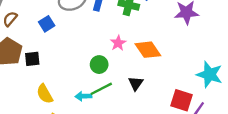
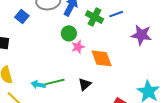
blue square: (47, 24) -> (22, 16), turned -32
green circle: (99, 65) -> (69, 33), moved

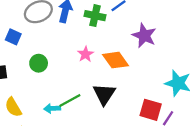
green circle: (69, 33) -> (39, 63), moved
purple star: (141, 35) -> (144, 36), moved, turned 30
black triangle: (85, 84) -> (104, 94), size x1.5

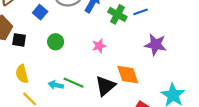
purple star: (144, 36) -> (156, 45), turned -30
orange diamond: (115, 60) -> (128, 75), moved
green line: (70, 101) -> (73, 83), turned 36

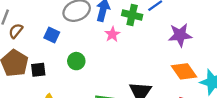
pink star: (99, 46) -> (112, 34), moved
orange diamond: (128, 75) -> (184, 71), moved

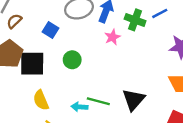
black square: (38, 70) -> (32, 64), size x1.6

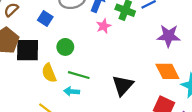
yellow semicircle: (41, 100) -> (49, 73), moved
green line: (98, 101) -> (79, 75), moved

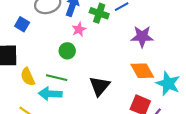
green circle: (65, 47) -> (67, 51), moved
cyan arrow: (72, 91) -> (50, 94), size x1.5

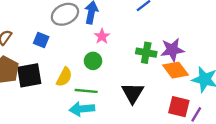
green cross: (99, 13) -> (146, 53), moved
purple star: (142, 37) -> (172, 50), moved
yellow semicircle: (28, 77) -> (64, 77), moved, turned -120

